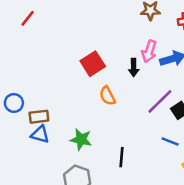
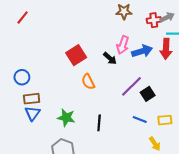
black arrow: (134, 68) -> (110, 58), turned -48
blue circle: (14, 103) -> (22, 77), moved
blue triangle: (40, 134) -> (32, 113), turned 49
black line: (121, 157) -> (99, 123), moved

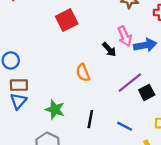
pink arrow: (123, 45) -> (125, 36), turned -48
red square: (76, 55) -> (67, 20), moved
blue line: (140, 120) -> (125, 126), moved

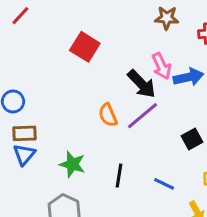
red square: (67, 20) -> (85, 47), turned -30
black arrow: (109, 49) -> (142, 84), size x1.5
purple line: (130, 83) -> (143, 116), moved

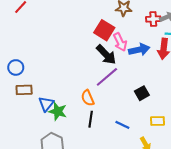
red square: (85, 47) -> (104, 30), moved
orange semicircle: (108, 115) -> (88, 98), moved
blue triangle: (24, 154) -> (46, 104), moved

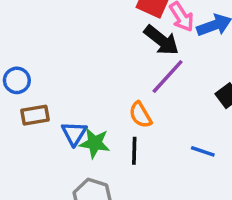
black line: (91, 119) -> (134, 151), moved

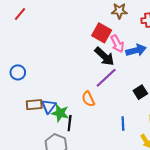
brown rectangle: (35, 115) -> (34, 105), moved
black line: (134, 151) -> (70, 123), moved
blue line: (203, 151) -> (123, 123), turned 64

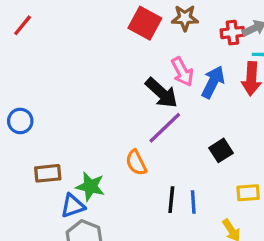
red square: (102, 33) -> (145, 23), moved
blue arrow: (136, 50) -> (213, 82), turned -48
blue triangle: (49, 106) -> (73, 206), moved, turned 35
black line: (70, 123) -> (171, 200), moved

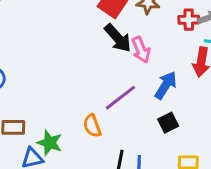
blue arrow: (213, 82) -> (166, 85), moved
black arrow: (161, 93) -> (118, 38), moved

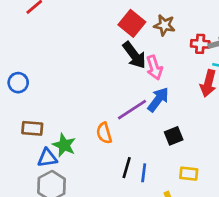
blue arrow: (166, 85) -> (158, 100), moved

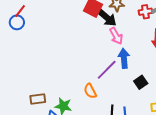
black arrow: (134, 55) -> (107, 18), moved
blue circle: (18, 83) -> (17, 22), moved
blue arrow: (158, 100) -> (124, 58), turned -30

